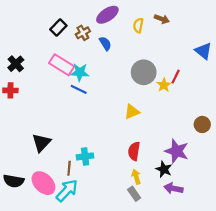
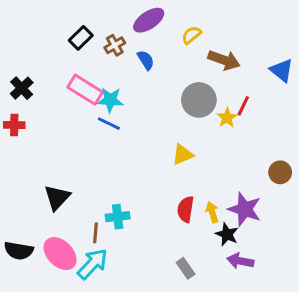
brown arrow: (162, 19) -> (224, 60), moved, size x1.5
yellow semicircle: (138, 25) -> (192, 35), turned 40
yellow arrow: (136, 177) -> (212, 212), moved

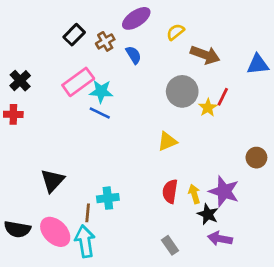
blue triangle: (282, 70) -> (258, 64), turned -45
pink rectangle: (85, 90) -> (78, 82), turned -68
cyan arrow: (93, 264) -> (85, 241), turned -52

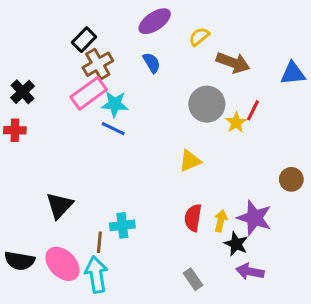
brown cross: (105, 41) -> (98, 64), moved, size x1.4
yellow arrow: (194, 194) -> (221, 221), turned 30

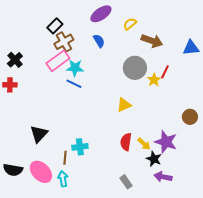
yellow arrow: (221, 221) -> (144, 144), turned 120
cyan arrow: (96, 275) -> (63, 179), size x0.7

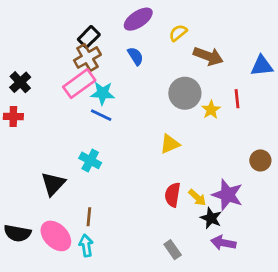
black rectangle: (55, 26) -> (89, 37), moved
red line: (165, 72) -> (237, 99), moved, turned -32
cyan cross: (80, 147) -> (90, 160), moved, turned 35

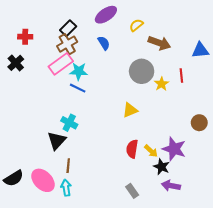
red cross: (13, 117) -> (25, 37), moved
black triangle: (53, 184) -> (57, 141), moved
black semicircle: (17, 233) -> (14, 178), turned -42

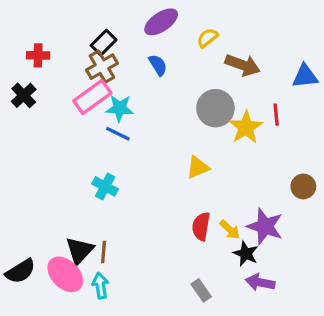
yellow star: (161, 84) -> (246, 127), size x1.5
black triangle: (57, 141) -> (80, 250), moved

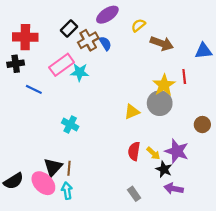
red cross: (38, 55) -> (25, 37), size x1.6
brown cross: (102, 67) -> (88, 40), moved
black cross: (24, 95) -> (16, 64), turned 35
gray circle: (215, 108) -> (160, 103), moved
blue line: (118, 134) -> (34, 89), moved

